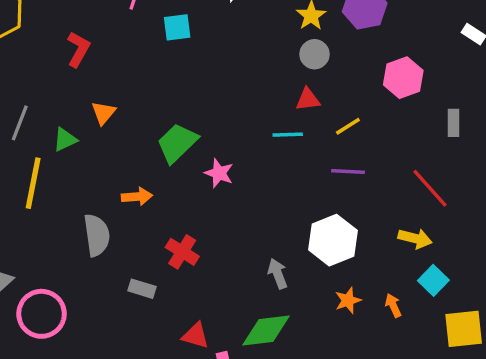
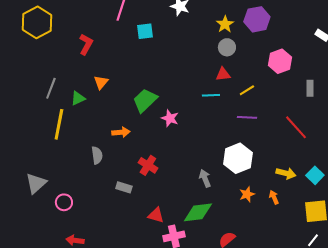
gray semicircle: (97, 235) -> (97, 155), size x0.7
yellow arrow: (415, 238) -> (286, 173), moved
cyan square: (433, 280) -> (315, 175), moved
pink circle: (42, 314) -> (64, 202), size x0.6

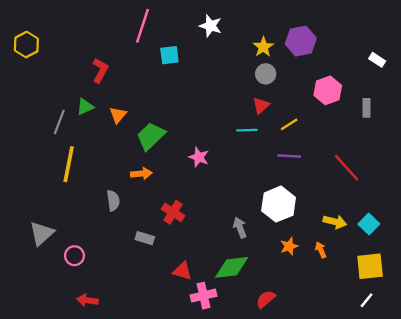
yellow hexagon: (37, 22) -> (26, 45), moved, size x0.7
red triangle: (223, 74) -> (261, 106), turned -35
gray rectangle: (310, 88) -> (367, 108), moved
green triangle: (78, 98) -> (85, 107), moved
green trapezoid: (145, 100) -> (151, 136), moved

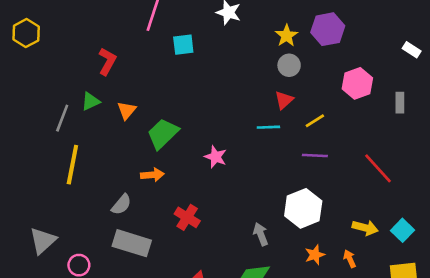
gray semicircle: (113, 201) -> (121, 205), turned 48
gray rectangle: (145, 238) -> (132, 243), moved, size x1.8

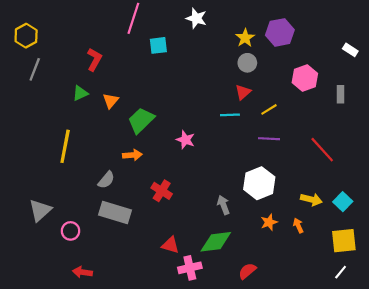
gray line: (62, 118) -> (35, 69), moved

